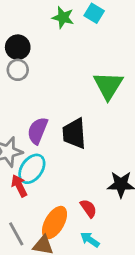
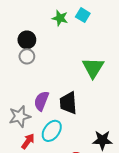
cyan ellipse: (32, 169) -> (52, 131), moved
red arrow: (19, 186) -> (28, 141), turned 63

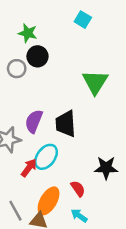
green star: (60, 18) -> (28, 33), moved
black circle: (27, 40) -> (37, 56), moved
red arrow: (28, 141) -> (29, 168), moved

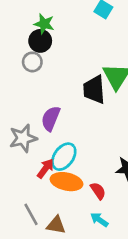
black circle: (37, 56) -> (40, 41), moved
black trapezoid: (66, 124) -> (94, 90), moved
orange ellipse: (49, 201) -> (66, 182), moved, turned 72

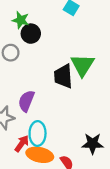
black circle: (40, 41) -> (31, 34), moved
cyan ellipse: (64, 157) -> (38, 133), turned -35

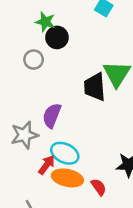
cyan ellipse: (38, 133) -> (65, 153), turned -65

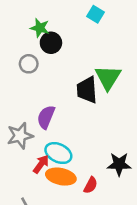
red semicircle: (99, 187) -> (91, 185), turned 63

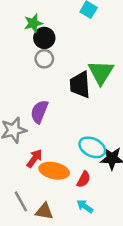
green star: (40, 28) -> (33, 23), turned -30
gray circle: (29, 64) -> (44, 59), moved
cyan ellipse: (58, 153) -> (92, 147), moved

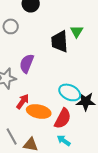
gray circle: (44, 59) -> (11, 26), moved
green triangle: (101, 72) -> (77, 31), size x0.6
red semicircle: (84, 179) -> (63, 118), size x1.5

